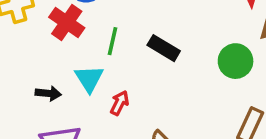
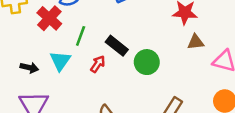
green circle: (236, 61) -> (147, 62), moved
red arrow: (120, 103) -> (98, 64), moved

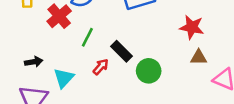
cyan triangle: (60, 61) -> (64, 78), moved
black arrow: (29, 68) -> (34, 62), turned -30

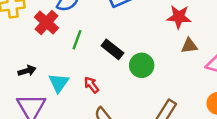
red arrow: (101, 67) -> (91, 85), moved, turned -72

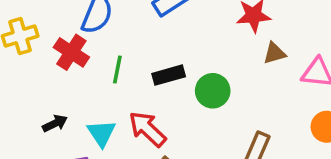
black rectangle: (112, 49) -> (169, 75), turned -45
red arrow: (91, 85) -> (147, 129), size x1.6

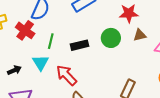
green circle: (213, 91) -> (111, 38), moved
cyan triangle: (102, 133) -> (41, 63), moved

